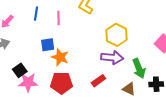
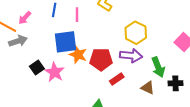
blue square: (48, 45) -> (66, 42), size x1.6
pink star: (28, 82) -> (55, 72), moved, turned 30
red pentagon: (61, 83) -> (101, 59), moved

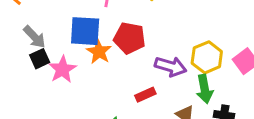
yellow hexagon: (136, 33) -> (207, 57), moved
gray arrow: (18, 41) -> (34, 37), moved, turned 54
red pentagon: (101, 59) -> (130, 38), moved

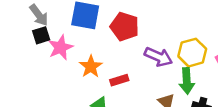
orange star: (99, 52) -> (91, 67), moved
red rectangle: (145, 95) -> (119, 80), moved

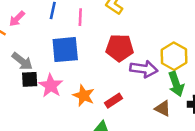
red pentagon: (125, 27) -> (120, 48), moved
black square: (41, 35) -> (30, 79), turned 30

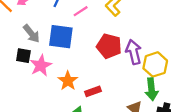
pink line: (80, 17) -> (81, 11), turned 42
gray arrow: (22, 61) -> (31, 34), moved
purple arrow: (144, 69) -> (134, 52), moved, turned -125

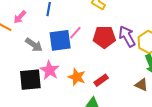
pink line: (81, 11) -> (75, 33), moved
black square: (23, 56) -> (30, 80), moved, size x1.6

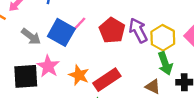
red pentagon: (104, 37) -> (112, 30), turned 30
blue square: (60, 40) -> (61, 32), turned 35
red rectangle: (101, 80) -> (107, 80), size x1.6

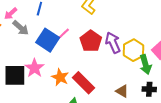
gray arrow: (31, 37) -> (21, 28), moved
green arrow: (165, 63) -> (145, 64), moved
red rectangle: (107, 80) -> (84, 83), turned 75

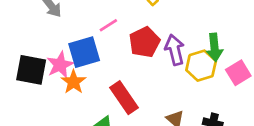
blue square: (48, 40) -> (84, 52), moved, turned 30
green arrow: (145, 64) -> (214, 47), moved
orange star: (60, 77) -> (74, 82), moved

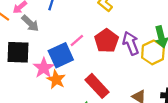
pink line: (108, 25) -> (77, 41), moved
black square: (31, 70) -> (18, 52), moved

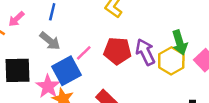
gray arrow: (30, 23) -> (50, 41), moved
red pentagon: (106, 41) -> (118, 51), turned -30

